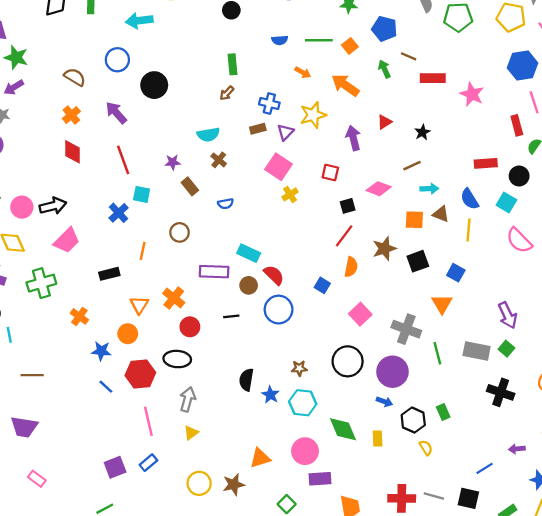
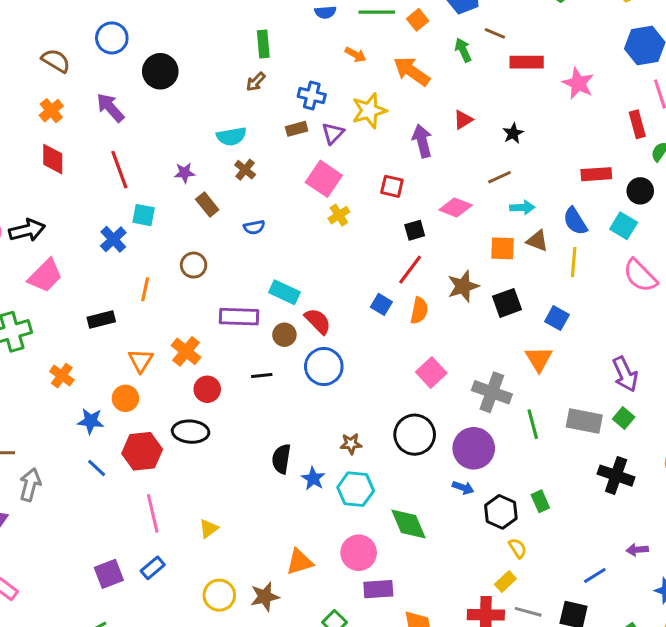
blue square: (322, 285) -> (381, 304), moved
gray arrow: (188, 399) -> (30, 485), moved
yellow rectangle: (378, 438) -> (505, 582), moved, turned 49

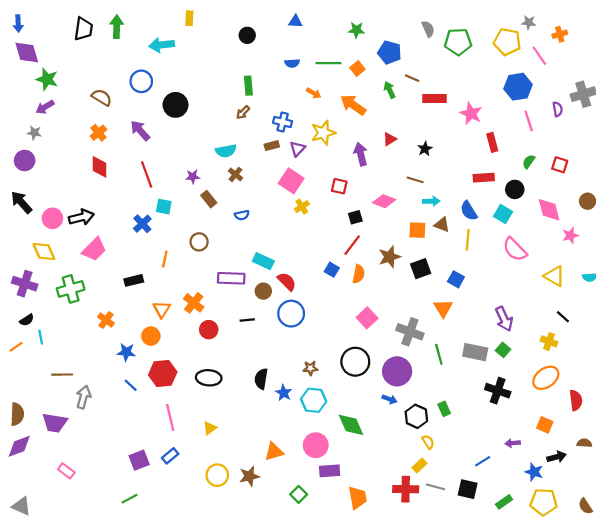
red rectangle: (637, 124) -> (492, 142), moved
brown line: (499, 177) -> (415, 180), turned 42
black ellipse: (191, 432) -> (209, 378), moved

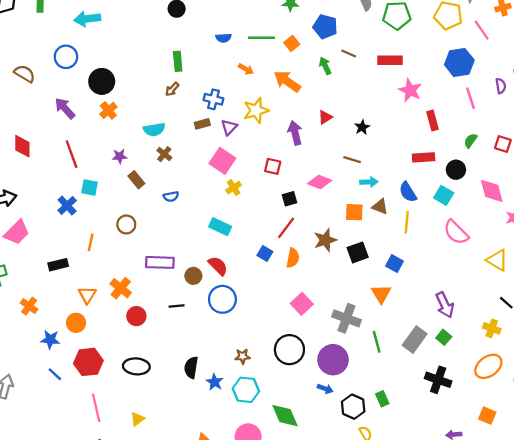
red rectangle: (435, 98) -> (390, 60), moved
orange cross: (98, 133) -> (108, 110), moved
cyan rectangle: (263, 261) -> (220, 227), moved
gray rectangle: (475, 352) -> (415, 340), turned -65

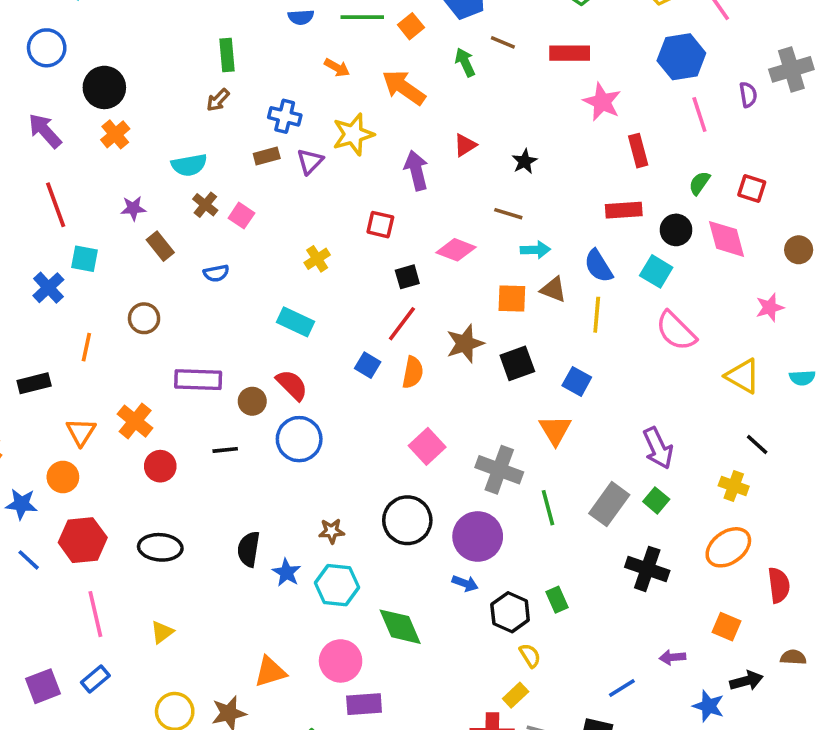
pink square: (222, 161) -> (241, 216), moved, size x0.6
pink diamond: (492, 191) -> (727, 239), moved

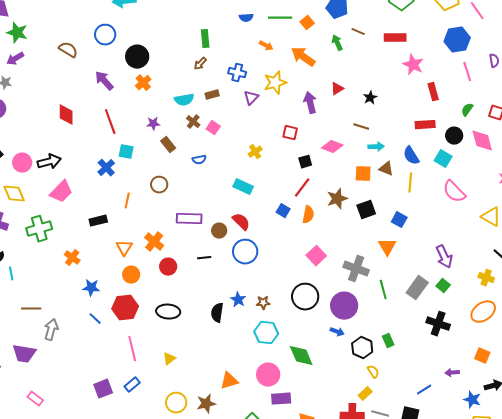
brown rectangle: (267, 156) -> (212, 95), moved
orange circle: (63, 477) -> (131, 275), moved
blue star: (286, 573) -> (238, 300), moved

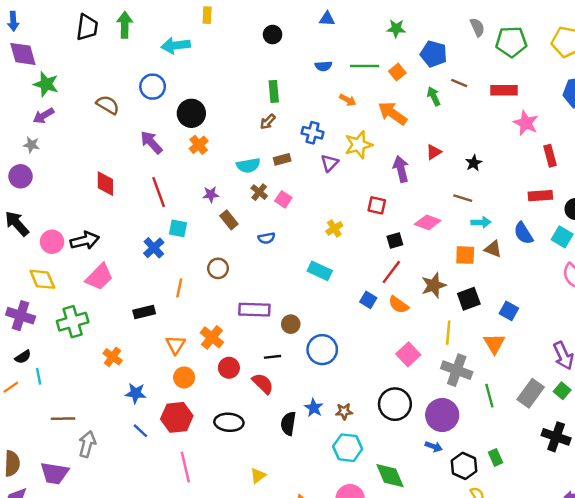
yellow line: (410, 183) -> (448, 333), moved
orange semicircle: (308, 215) -> (399, 305), turned 114
red semicircle: (241, 222) -> (263, 383), moved
yellow triangle: (169, 359) -> (258, 476), moved

